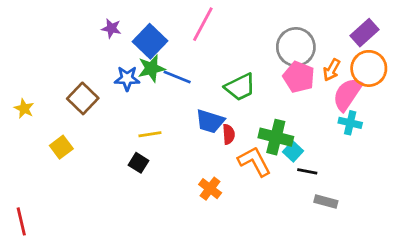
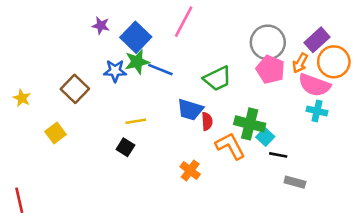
purple rectangle: (365, 33) -> (317, 40), moved
pink semicircle: (347, 94) -> (314, 85), turned -104

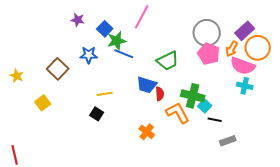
blue square: (136, 37) -> (105, 29), size x0.7
green star: (137, 62) -> (117, 41), moved
gray rectangle: (295, 182) -> (228, 141), turned -35

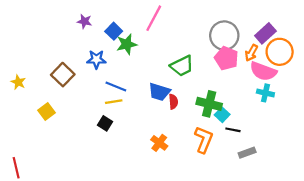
blue line: (124, 54) -> (116, 86), moved
orange L-shape: (178, 113) -> (204, 140), moved, turned 50

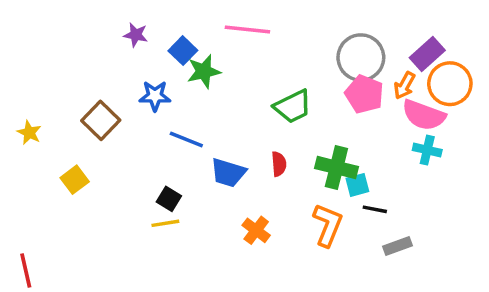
pink line: (154, 18) -> (247, 30), turned 68
blue trapezoid: (159, 92) -> (228, 173), moved
yellow line: (114, 102) -> (165, 223), moved
cyan square: (222, 115) -> (357, 185), turned 32

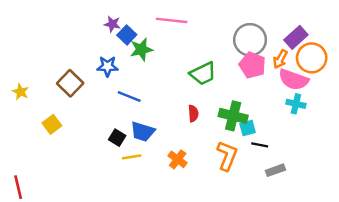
purple star: (136, 35) -> (112, 24), moved
blue trapezoid: (228, 173) -> (143, 132), moved
yellow line: (165, 223) -> (132, 157), moved

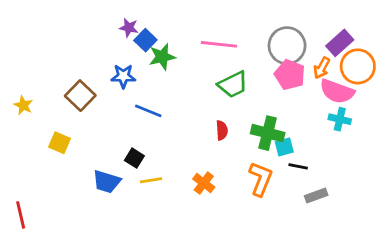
pink line: (172, 20) -> (219, 44), moved
yellow square: (52, 124) -> (59, 143), turned -30
blue trapezoid: (143, 132) -> (107, 182), moved

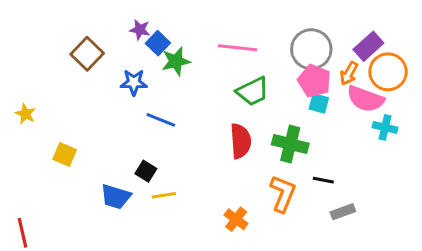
brown square: (80, 96) -> (87, 54), moved
cyan cross: (340, 119) -> (385, 127), moved
red semicircle: (222, 130) -> (241, 141), size x1.6
cyan square: (284, 147) -> (319, 103), moved, turned 30
orange cross: (204, 183) -> (236, 219), moved

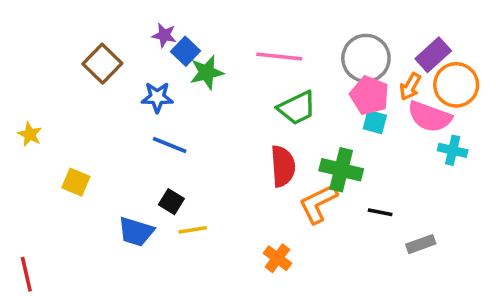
blue line: (161, 120) -> (170, 145), moved
orange L-shape: (283, 194) -> (318, 203), moved, turned -138
gray rectangle: (343, 212) -> (421, 244), moved

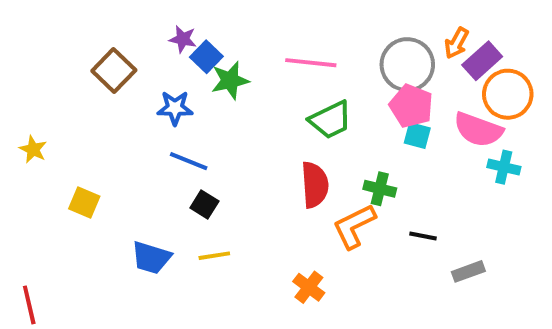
orange arrow: (410, 87) -> (457, 43), moved
green cross: (341, 170) -> (380, 189), size x0.7
black square: (171, 202) -> (204, 204), moved

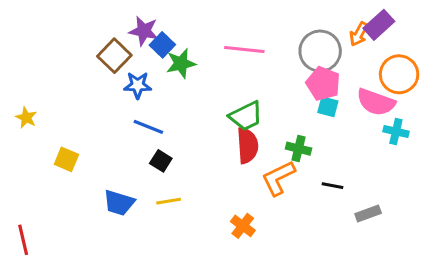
purple star: (183, 39) -> (144, 31), size x1.4
purple rectangle: (482, 61) -> (379, 25), moved
brown square: (114, 71) -> (114, 56), moved
green trapezoid: (330, 120) -> (246, 116), moved

